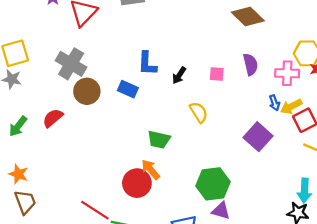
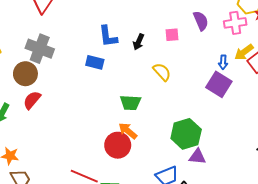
brown circle: (87, 91) -> (25, 74), moved
blue arrow: (274, 103) -> (223, 62), moved, turned 32

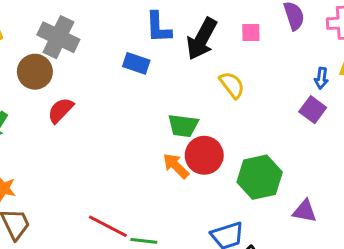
black arrow: (139, 42) -> (202, 39), size x1.8
purple square: (219, 84) -> (313, 110), size x0.7
red semicircle: (32, 100) -> (61, 110), moved
red circle: (118, 145) -> (204, 155), moved
purple triangle: (197, 157) -> (305, 211), moved

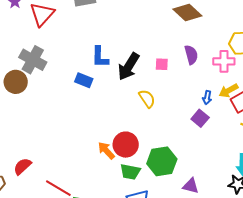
red semicircle: (61, 110) -> (22, 166), moved
green trapezoid: (183, 126) -> (130, 172), moved

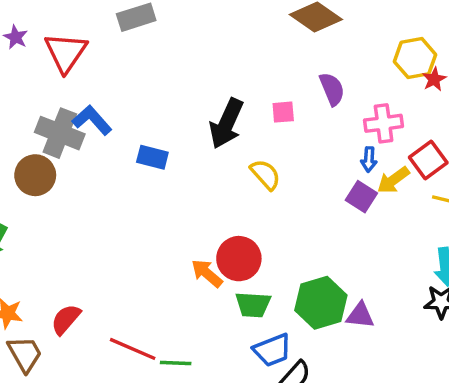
blue L-shape: (100, 57) -> (92, 120), moved, turned 145
pink cross: (224, 61) -> (384, 123), moved
yellow arrow: (228, 91) -> (393, 180), moved
green hexagon: (162, 161) -> (321, 303), moved

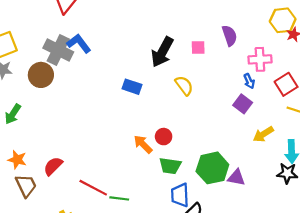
blue rectangle: (152, 157) -> (132, 87), moved
blue arrow: (369, 159) -> (249, 81), turned -32
yellow arrow: (393, 180) -> (263, 134), moved
red circle: (239, 259) -> (164, 137), size x0.6
blue trapezoid: (272, 350) -> (180, 195), turned 105

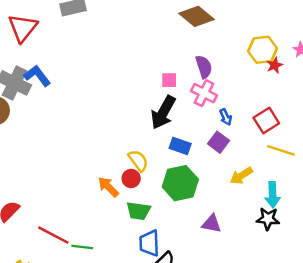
black arrow: (162, 52) -> (163, 112), moved
pink cross: (260, 59) -> (204, 93), moved, turned 30
yellow semicircle: (184, 86) -> (138, 160), moved
blue rectangle: (132, 87) -> (180, 146), moved
green hexagon: (212, 168) -> (180, 183), moved

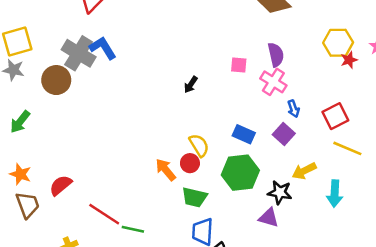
black arrow: (163, 112) -> (191, 85), moved, size x0.5
black star: (268, 219) -> (280, 192), moved

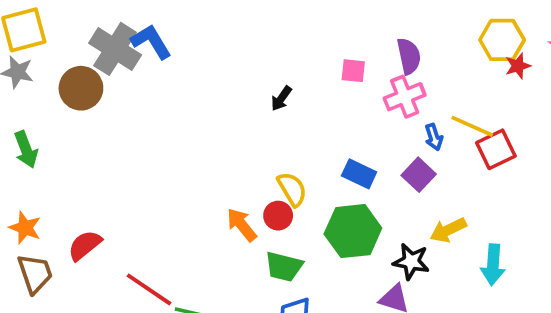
pink cross: (273, 82) -> (405, 97), turned 35
green arrow: (20, 122) -> (26, 149), turned -60
yellow line: (347, 148) -> (472, 126), moved

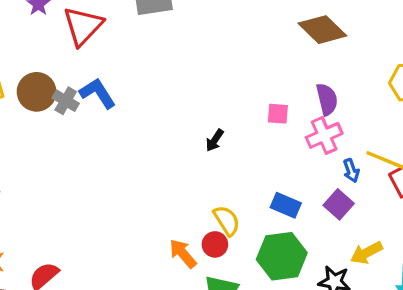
gray cross: (115, 49) -> (66, 101), size x0.6
brown circle: (81, 88) -> (37, 92), moved

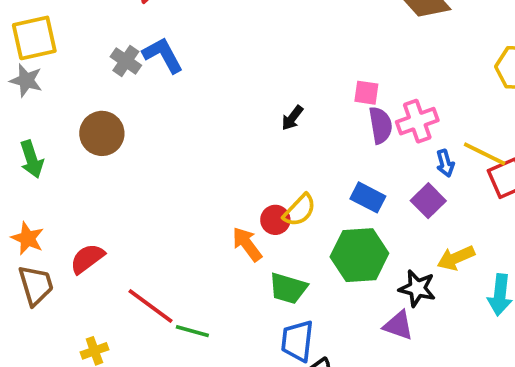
brown circle: (37, 92) -> (102, 133), moved
purple semicircle: (327, 99) -> (381, 125), moved
yellow semicircle: (227, 221) -> (300, 210), turned 72
red circle: (215, 244) -> (275, 220), moved

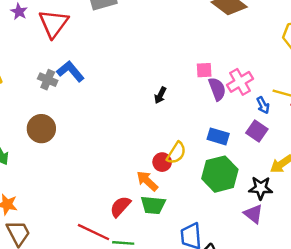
red semicircle: (87, 259) -> (120, 207), moved
green trapezoid: (288, 288) -> (153, 205), moved
purple triangle: (398, 325) -> (253, 214), turned 30

